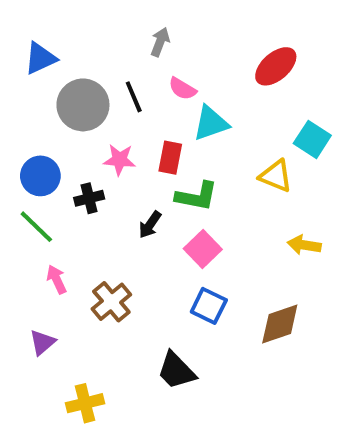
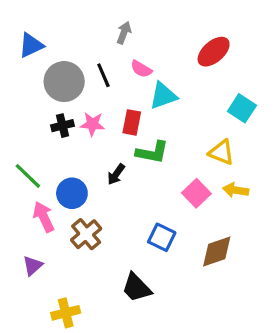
blue circle: (40, 176) -> (72, 193), moved
yellow triangle: (276, 176) -> (221, 152), moved
black cross: (89, 198) -> (63, 126), moved
pink square: (203, 249) -> (196, 193), moved
pink arrow: (57, 279) -> (44, 217), size x1.4

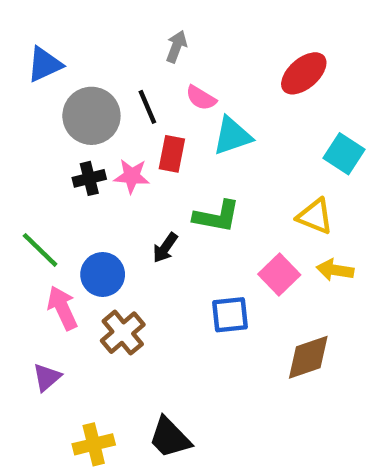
red rectangle: (132, 122) -> (172, 154), moved
blue square: (162, 237) -> (230, 315), moved, turned -32
black trapezoid: (136, 288) -> (170, 438), moved

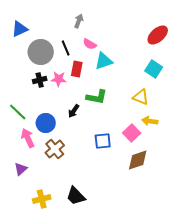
red ellipse: (304, 73) -> (158, 35), moved
pink square: (279, 274) -> (132, 133), moved

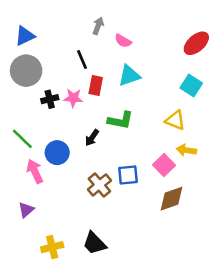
pink semicircle: (90, 44) -> (123, 41), moved
gray circle: (41, 52) -> (26, 71), moved
brown cross: (55, 149) -> (99, 185), moved

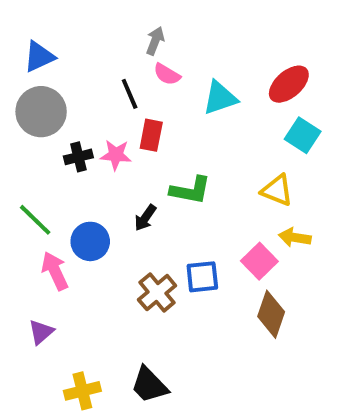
pink semicircle: (123, 41) -> (167, 74), moved
red ellipse: (196, 43) -> (289, 84), moved
cyan triangle: (129, 76) -> (220, 98), moved
brown diamond: (171, 199) -> (271, 314), turned -52

